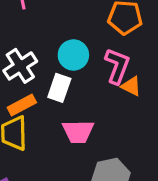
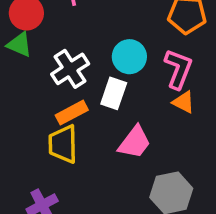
orange triangle: (131, 86) -> (184, 102), moved
pink trapezoid: (78, 132) -> (135, 142), turned -52

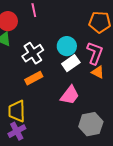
white rectangle: (114, 93) -> (71, 63), moved, turned 36
yellow trapezoid: (63, 144) -> (17, 111), moved

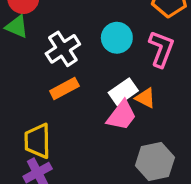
white rectangle: (71, 63) -> (123, 92), moved
orange triangle: (98, 72) -> (145, 98), moved

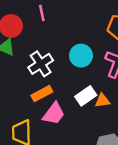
orange triangle: (145, 98) -> (102, 101), turned -35
pink trapezoid: (122, 115) -> (54, 114), moved

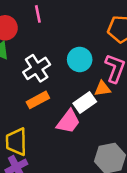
orange triangle: (102, 101) -> (102, 89), moved
pink trapezoid: (54, 114) -> (68, 121), moved

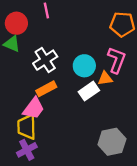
cyan circle: (80, 59) -> (84, 66), moved
pink trapezoid: (68, 121) -> (34, 108), moved

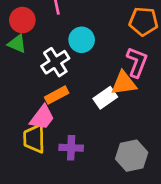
cyan circle: (84, 66) -> (82, 40), moved
orange triangle: (105, 78) -> (124, 83), size x1.5
purple cross: (27, 150) -> (71, 148), moved, turned 30

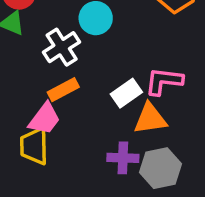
pink L-shape: (137, 62) -> (164, 81), moved, turned -104
orange triangle: (124, 83) -> (150, 119), moved
purple cross: (71, 148) -> (123, 158), moved

